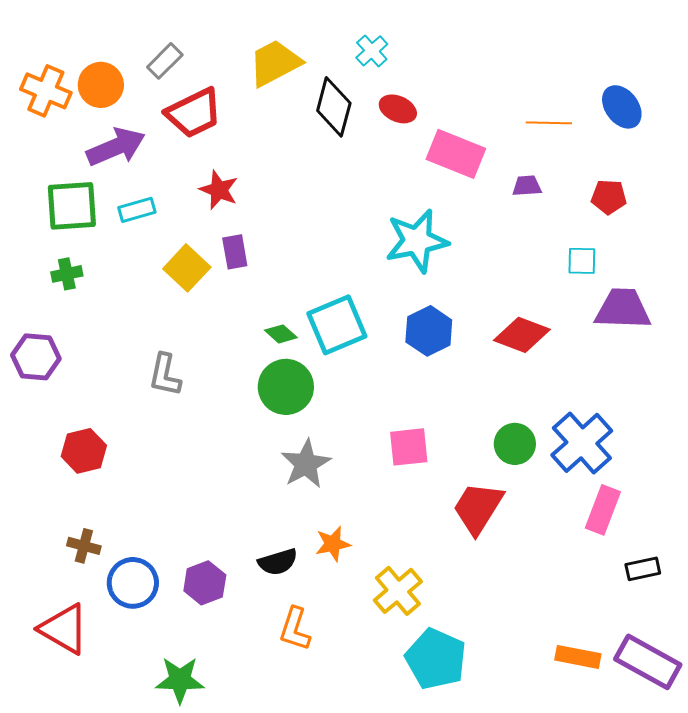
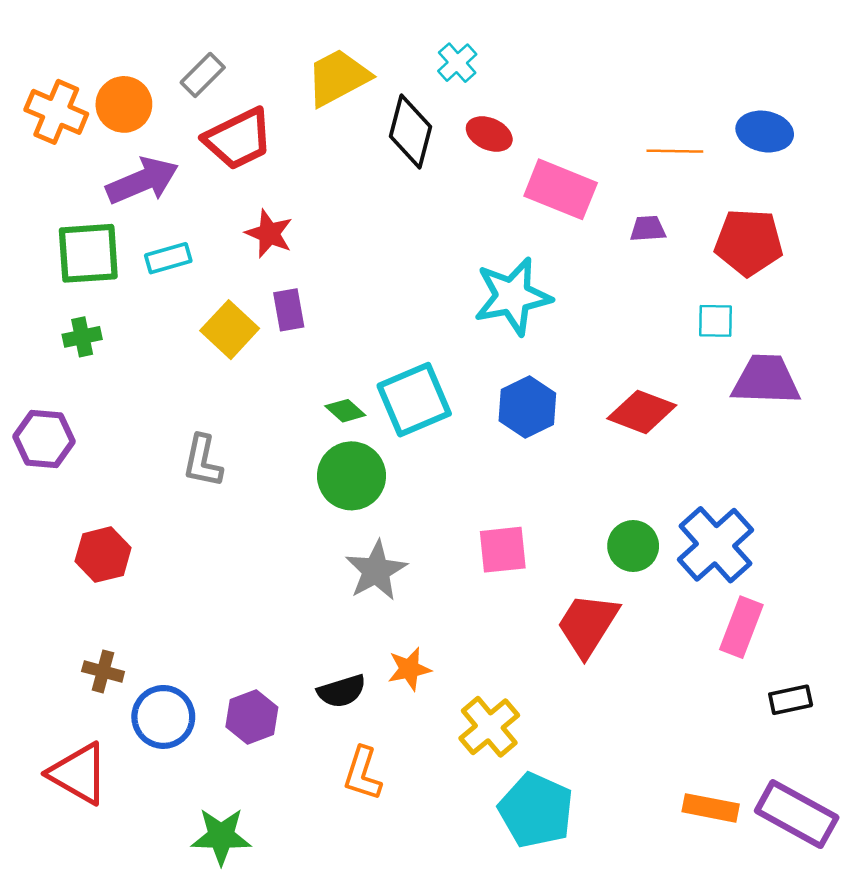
blue ellipse: (622, 107) -> (765, 132), turned -42
red pentagon: (609, 197) -> (749, 242), size x1.6

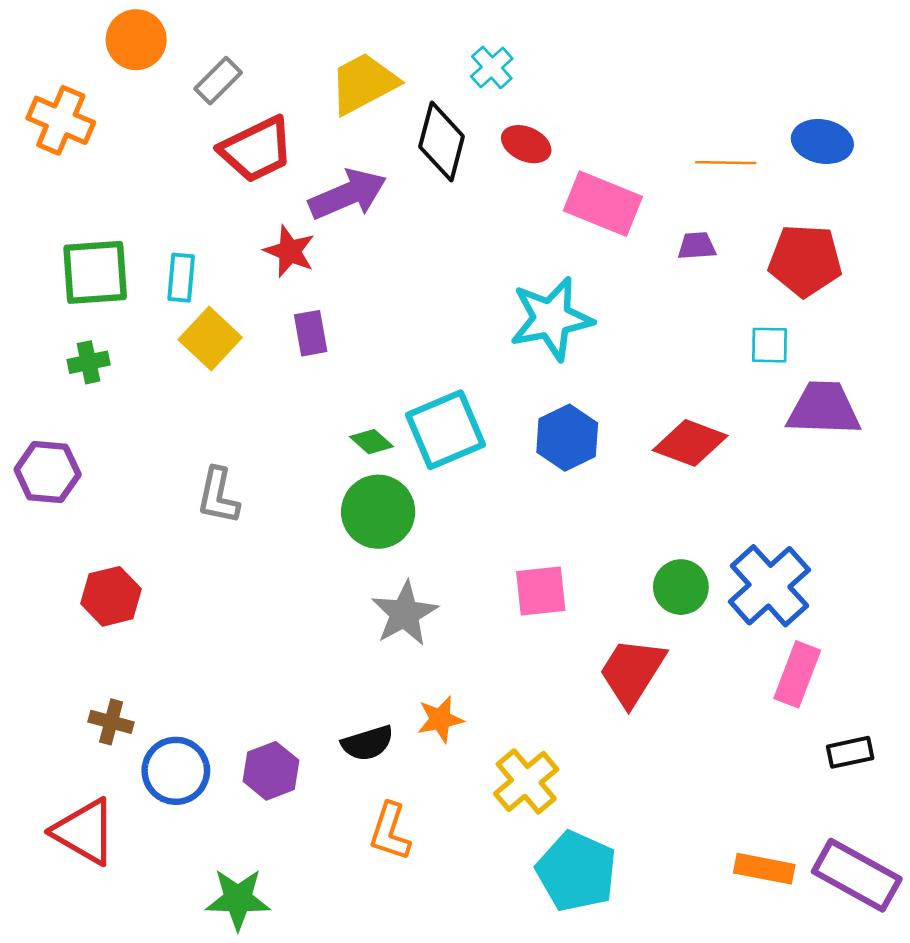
orange circle: (124, 104) -> (136, 40), moved
purple arrow: (142, 181) -> (348, 194), moved
cyan rectangle: (168, 258) -> (181, 278), turned -69
yellow square: (230, 330) -> (210, 338), moved

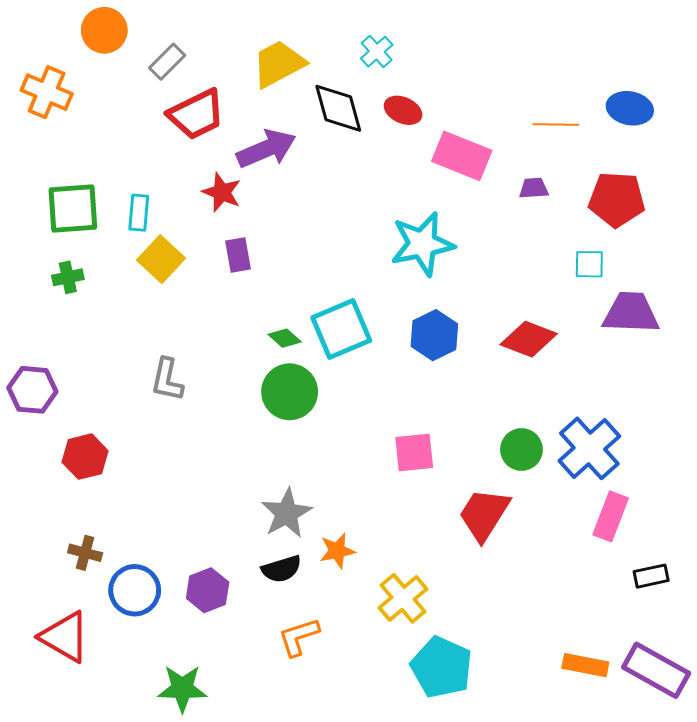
black diamond: (442, 141) -> (338, 108), turned -30
purple hexagon: (48, 472) -> (32, 390), moved
gray star: (405, 614) -> (287, 513), moved
orange L-shape: (390, 832) -> (299, 637), turned 54

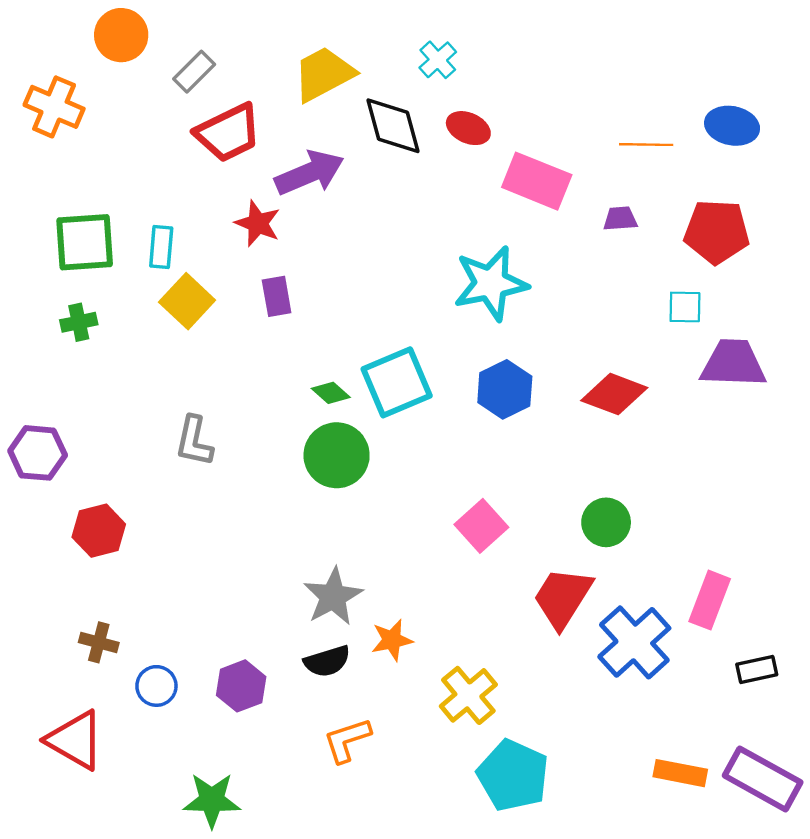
blue cross: (589, 448) -> (634, 642), moved
pink square: (414, 453) -> (481, 526), turned -36
blue circle: (135, 590) -> (156, 686), size x0.7

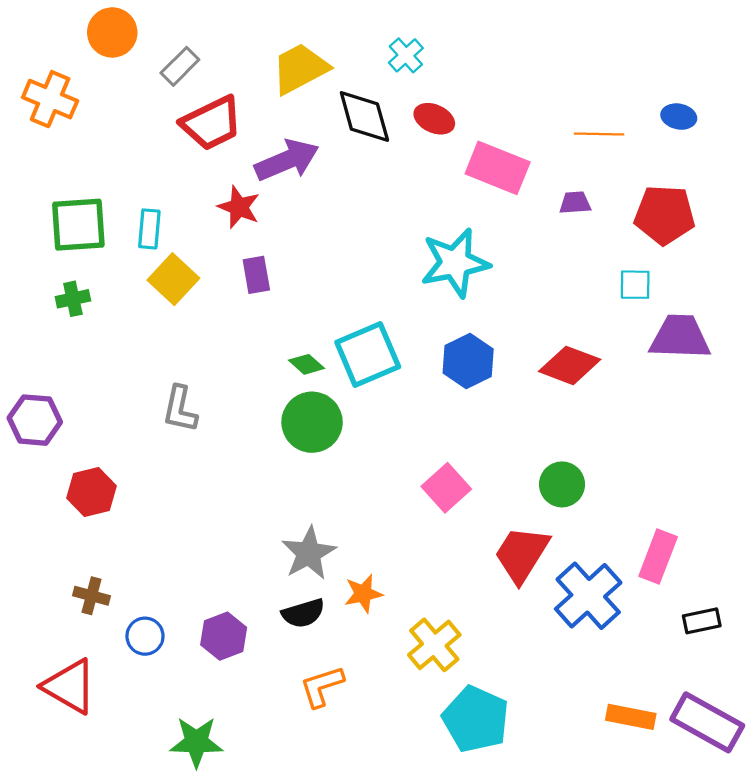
blue ellipse: (732, 126) -> (679, 117), size x0.7

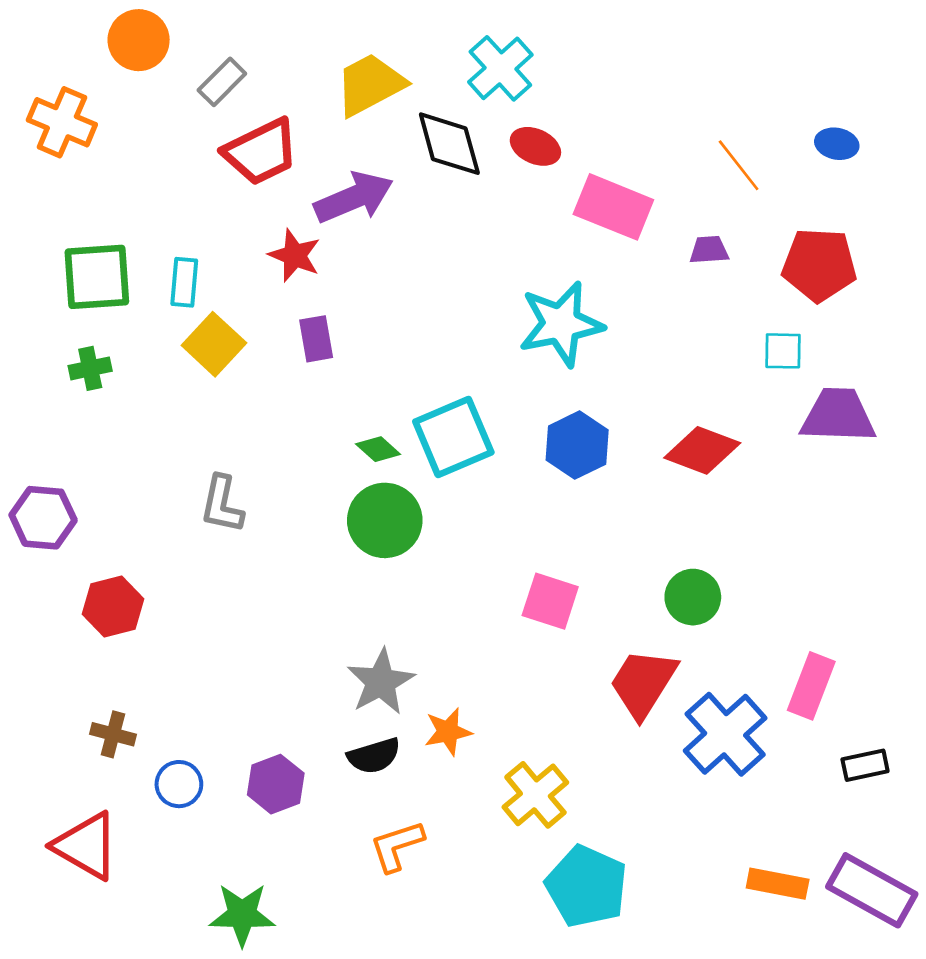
cyan cross: (406, 55) -> (500, 68), size x1.5
orange line: (599, 134) -> (739, 165), turned 51
pink square: (446, 488) -> (550, 601), turned -30

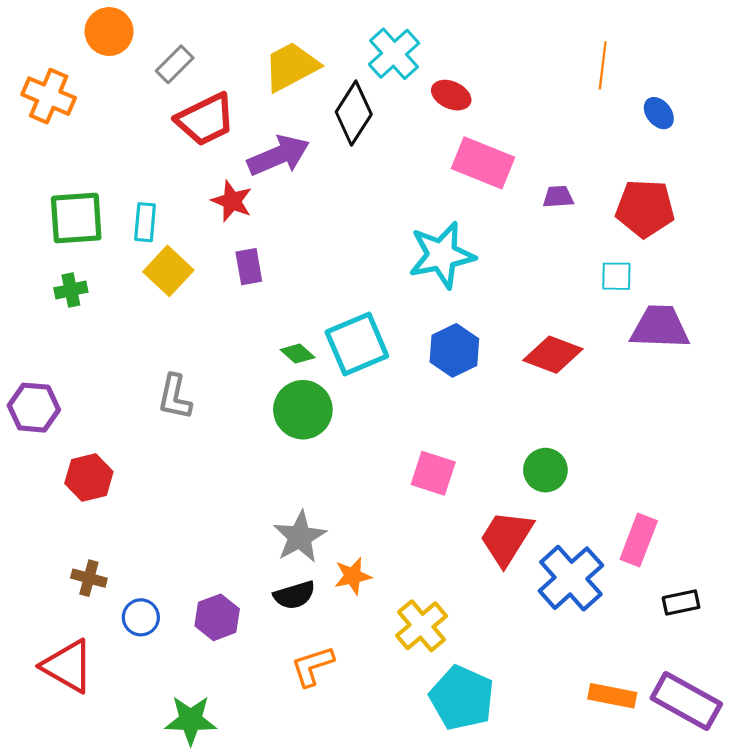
black diamond: (449, 144) -> (354, 113), turned 48
blue ellipse: (837, 144) -> (659, 113), turned 40
red ellipse: (535, 146) -> (451, 95), moved
orange line: (739, 165) -> (603, 65), moved, turned 45

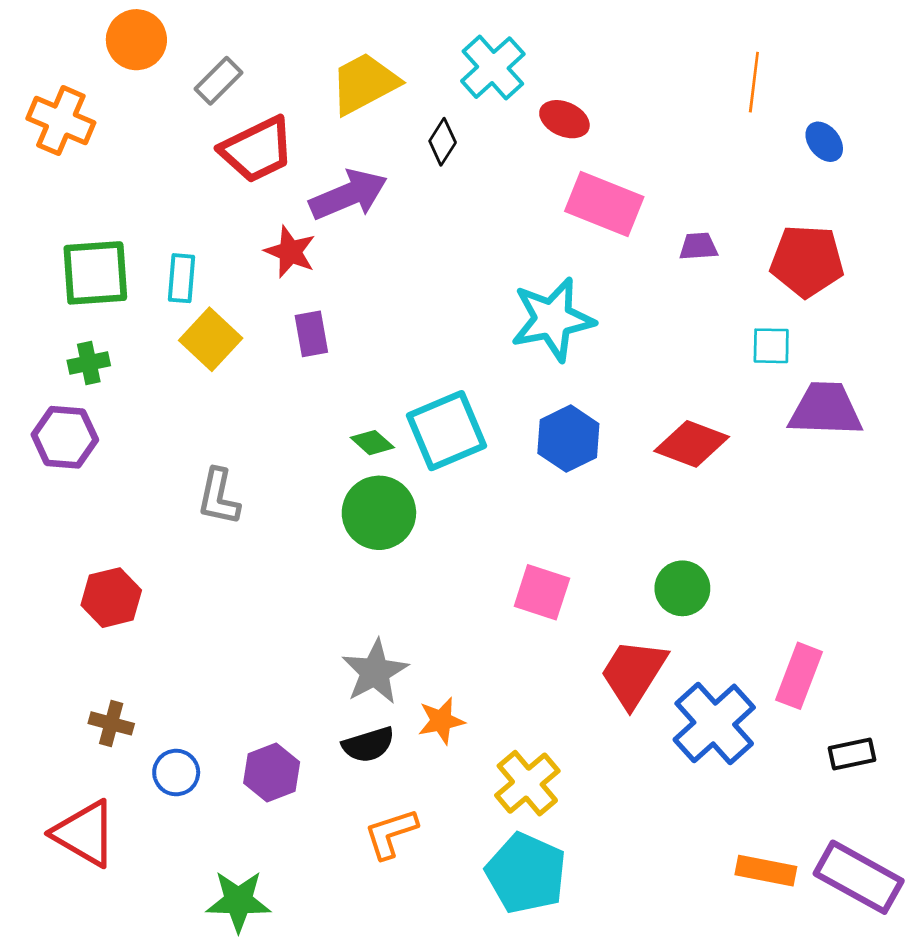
black diamond: (354, 113) -> (443, 142), size x0.6
purple hexagon: (34, 408) -> (65, 437), moved
cyan pentagon: (462, 698) -> (526, 873), moved

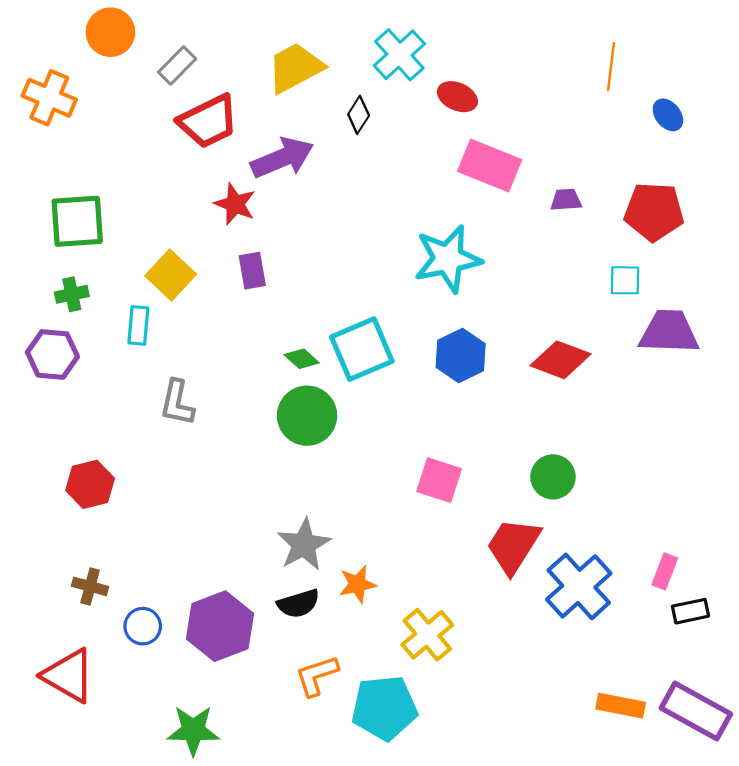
cyan rectangle: (181, 278) -> (138, 325), moved
pink rectangle: (799, 676) -> (665, 571), moved, size x0.7
purple hexagon: (272, 773) -> (220, 626), size x1.5
cyan pentagon: (526, 873) -> (384, 708), moved, turned -30

